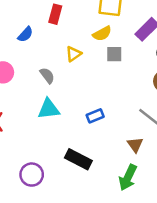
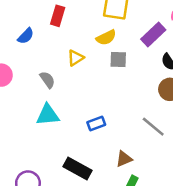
brown triangle: (135, 145) -> (124, 159), moved, turned 42

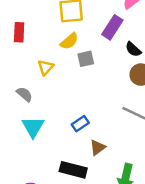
cyan triangle: (48, 115) -> (33, 127), turned -40
brown triangle: (124, 159) -> (98, 147), moved

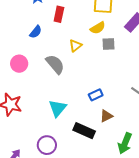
gray semicircle: (24, 94) -> (55, 64), size x1.5
cyan triangle: (33, 127) -> (57, 108), moved

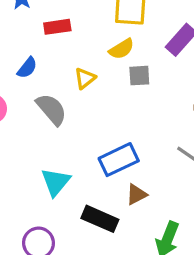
red rectangle: (59, 14) -> (57, 27), turned 70
blue semicircle: (36, 32) -> (27, 68), moved
blue rectangle: (96, 95) -> (119, 160), size x1.6

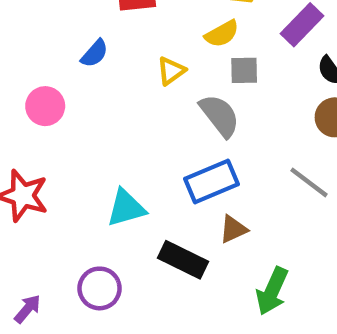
gray semicircle: (51, 109) -> (220, 116), moved
cyan triangle: (56, 182) -> (126, 208), turned 32

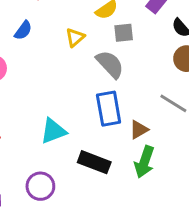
blue rectangle: (212, 182) -> (109, 109), turned -72
brown triangle: (233, 229) -> (139, 130), moved
green arrow: (272, 291) -> (144, 162), moved

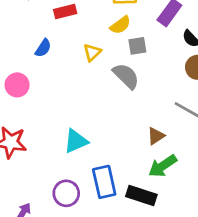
blue rectangle: (109, 109) -> (104, 182), moved
black rectangle: (94, 162) -> (141, 195), moved
green arrow: (144, 162) -> (163, 166), turned 40

